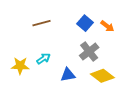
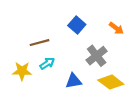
brown line: (41, 23) -> (40, 43), moved
blue square: (85, 23) -> (77, 25), moved

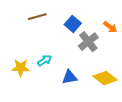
brown line: (40, 43) -> (37, 17), moved
gray cross: (97, 56) -> (88, 42), moved

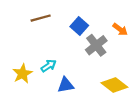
yellow star: (21, 68) -> (22, 74), turned -30
blue triangle: (70, 77) -> (66, 85), moved

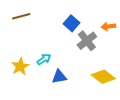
brown line: (41, 18) -> (21, 16), moved
orange arrow: (120, 29) -> (108, 26), turned 136

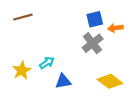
blue square: (72, 23) -> (95, 19), moved, turned 35

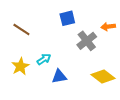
brown line: (23, 17) -> (21, 30), moved, turned 48
blue square: (95, 19) -> (67, 18), moved

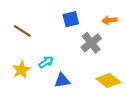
orange arrow: (108, 27) -> (109, 20), moved

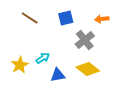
brown line: (22, 31) -> (30, 18), moved
yellow diamond: (108, 80) -> (88, 69), moved

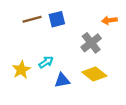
brown line: (30, 18) -> (32, 19), turned -48
blue square: (66, 18) -> (57, 19), moved

